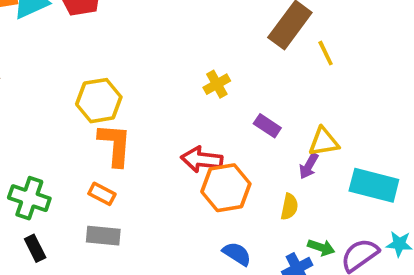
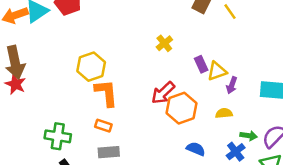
purple rectangle: (267, 126) -> (201, 64), turned 42
yellow triangle: (324, 142) -> (217, 71), moved
red arrow: (202, 160) -> (163, 93), turned -40
yellow semicircle: (289, 207) -> (224, 113), turned -98

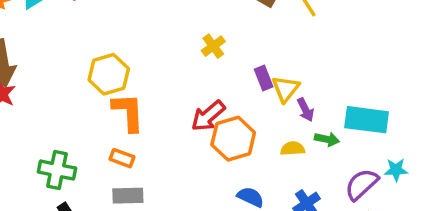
yellow triangle: (217, 71) -> (286, 89), turned -35
purple arrow: (232, 85) -> (305, 110), turned -49
green arrow: (249, 136) -> (327, 139), moved

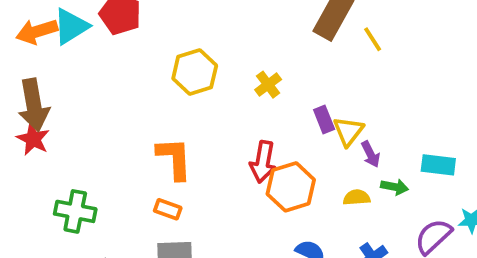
yellow hexagon: (109, 74) -> (195, 72), moved
red arrow: (208, 116) -> (263, 162), turned -39
cyan rectangle: (367, 120) -> (438, 165), size x0.7
green cross: (57, 170) -> (75, 211), moved

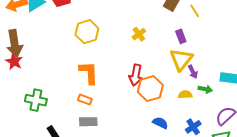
yellow hexagon: (195, 72) -> (87, 32), moved
purple rectangle: (324, 120) -> (181, 36), moved
yellow triangle: (348, 131) -> (181, 59), size x1.4

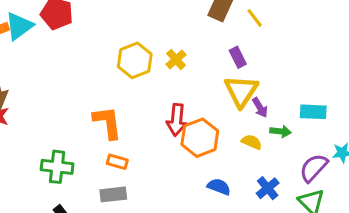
yellow hexagon: (87, 32) -> (135, 60), moved
yellow semicircle: (185, 95) -> (252, 142), turned 32
green cross: (36, 100) -> (57, 167), moved
orange rectangle: (85, 100) -> (117, 162), moved

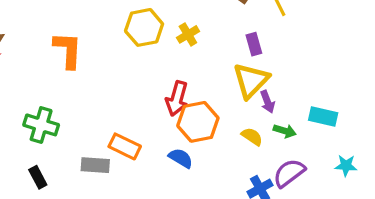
orange L-shape: (107, 123) -> (68, 50), moved
orange rectangle: (117, 162) -> (125, 146), moved, size x1.4
purple semicircle: (314, 168) -> (289, 173), moved
blue semicircle: (219, 187) -> (181, 158), moved

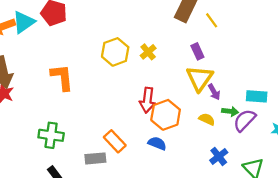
orange rectangle: (125, 146) -> (115, 141), turned 30
purple semicircle: (289, 173) -> (245, 120), moved

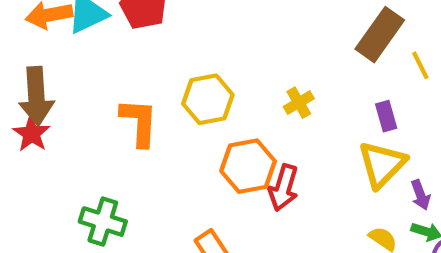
yellow hexagon: (115, 52) -> (208, 99), moved
purple arrow: (214, 92) -> (420, 195), moved
orange hexagon: (166, 115) -> (248, 166), moved

